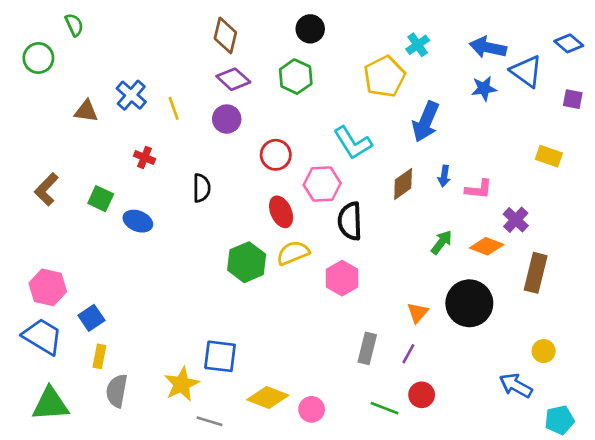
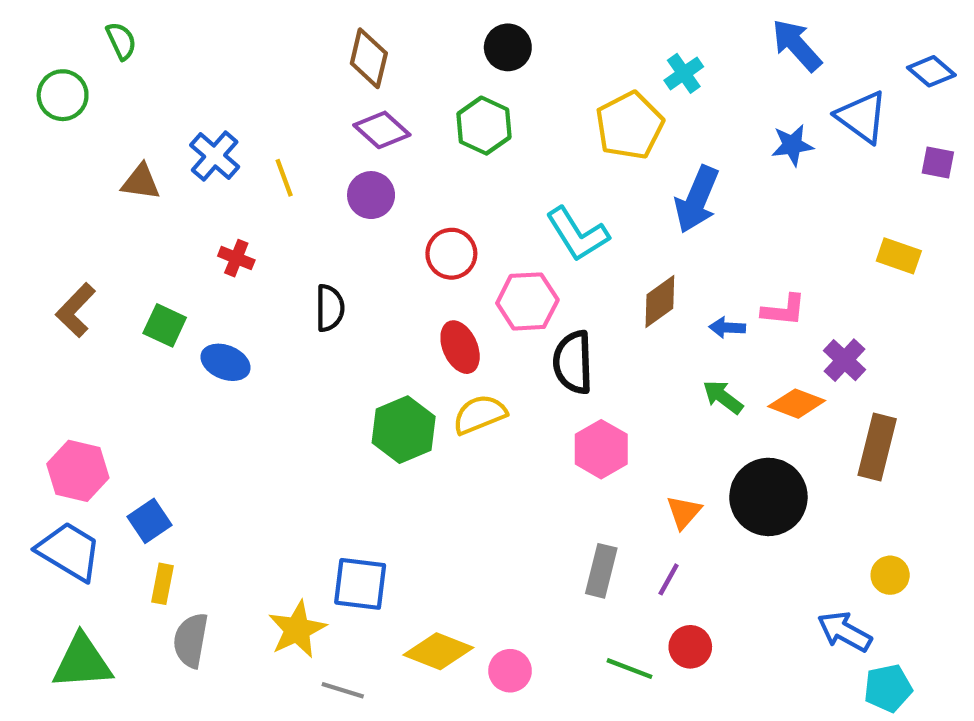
blue arrow: (488, 47) -> (797, 45), moved, turned 36
blue arrow: (444, 176) -> (727, 328), moved, turned 84
green arrow: (441, 242) -> (723, 397), turned -90
pink hexagon: (342, 278) -> (601, 449), moved
cyan pentagon: (559, 420) -> (888, 688), moved

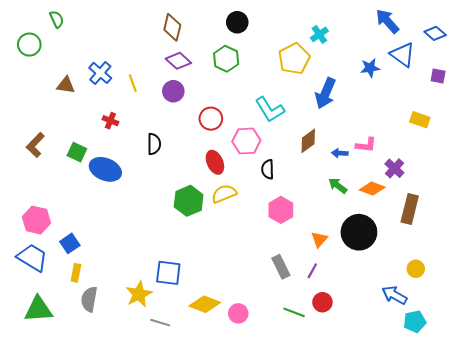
blue arrow: (797, 45) -> (387, 21), moved
blue ellipse: (226, 362) -> (105, 169), size x1.4
black semicircle: (573, 362) -> (268, 169), size x0.7
gray rectangle: (601, 571) -> (281, 267), turned -40

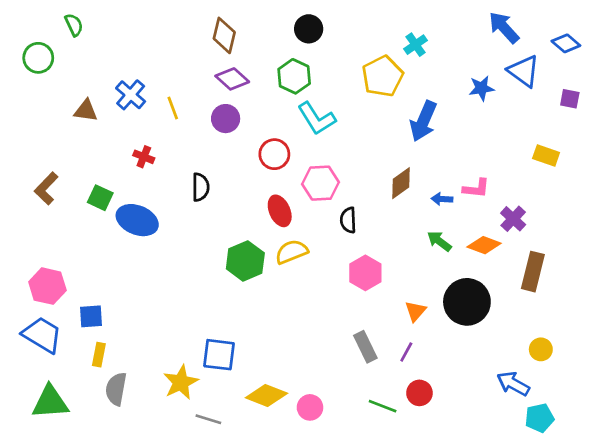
cyan L-shape: (270, 109) -> (317, 119), moved
blue square: (70, 243) -> (91, 316), turned 30

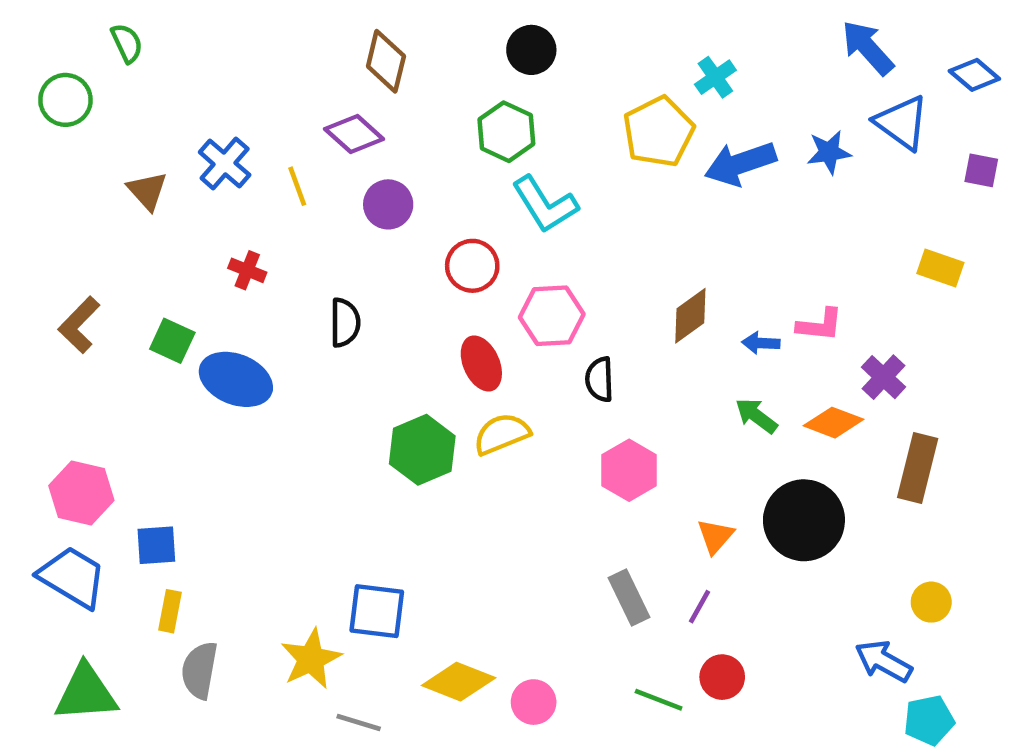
purple diamond: (232, 79) -> (354, 134), moved
brown triangle: (86, 111) -> (147, 191), turned 40
blue arrow: (423, 121) -> (740, 164), moved, turned 48

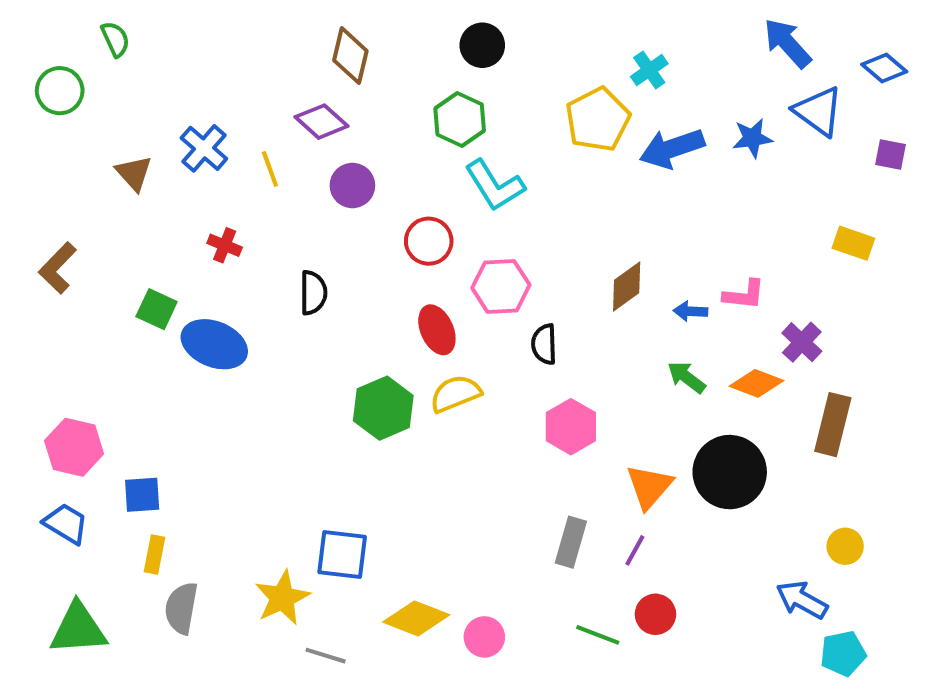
brown L-shape: (79, 325) -> (58, 268), moved
orange triangle: (715, 536) -> (649, 486), size x1.4
blue trapezoid: (72, 577) -> (66, 524), size x0.7
gray rectangle: (629, 598) -> (571, 542), turned 42

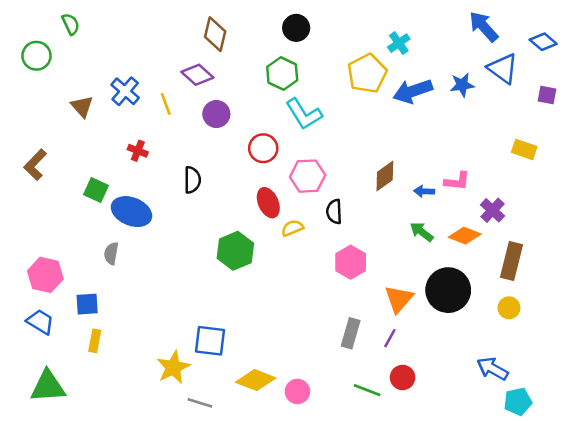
yellow semicircle: (455, 394) -> (292, 228), moved, size x0.7
yellow circle: (845, 546) -> (509, 308), moved
gray semicircle: (181, 608) -> (111, 253), moved, size x0.7

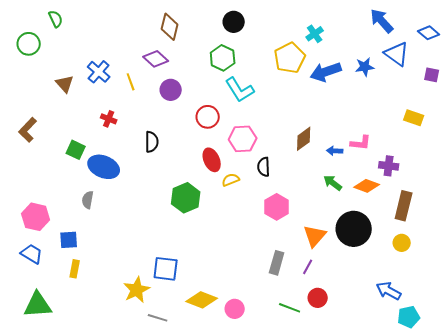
purple cross: (493, 210) -> (389, 166), turned -36

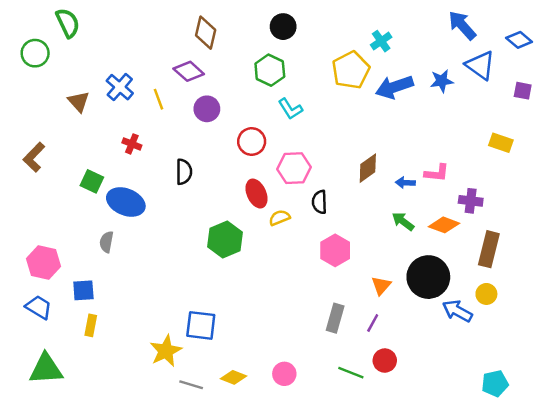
green semicircle: (56, 19) -> (68, 23), size x1.4
cyan L-shape: (240, 90) -> (290, 109), size x0.7
orange triangle: (315, 236) -> (381, 285), size x0.7
blue arrow: (389, 291) -> (457, 311), moved
yellow diamond: (202, 300) -> (234, 377), moved, size x0.7

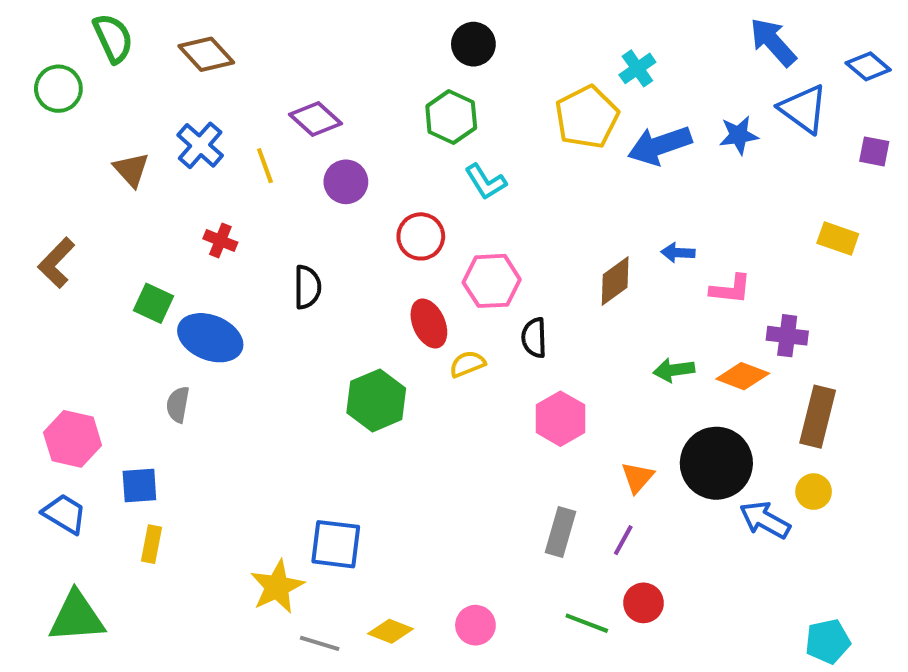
brown diamond: (206, 33) -> (206, 54), moved, turned -56
blue arrow: (405, 183) -> (678, 253), moved
green arrow: (403, 221) -> (674, 370), turned -45

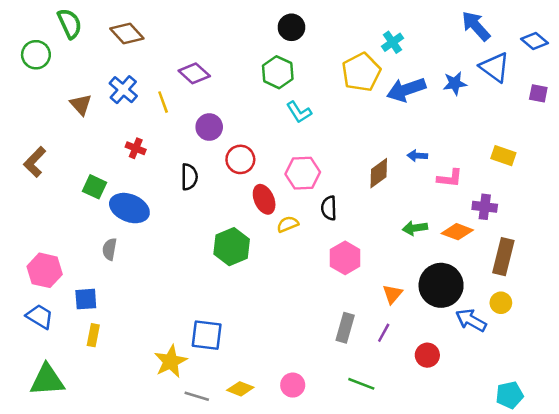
purple circle: (346, 182) -> (209, 127), moved
red circle: (421, 236) -> (240, 159), moved
yellow rectangle: (838, 238) -> (503, 156), moved
red circle: (643, 603) -> (427, 355), moved

